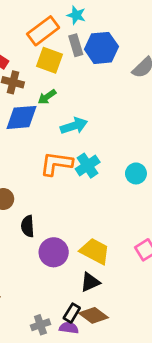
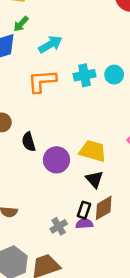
cyan cross: (88, 166) -> (85, 75), moved, turned 35
black triangle: (90, 282) -> (94, 179), turned -36
brown diamond: (93, 315) -> (104, 208), turned -55

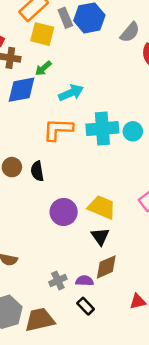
cyan cross: (85, 75) -> (102, 129), size x1.4
black semicircle: (29, 142) -> (37, 171), moved
black rectangle: (84, 210) -> (86, 306), moved, turned -70

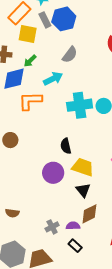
gray semicircle: (130, 32) -> (70, 55), moved
orange L-shape: (58, 129) -> (30, 101), moved
black semicircle: (37, 171) -> (66, 146), moved

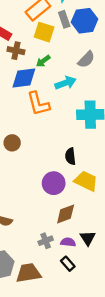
orange L-shape: (30, 101) -> (38, 104), turned -110
black triangle: (83, 190) -> (88, 238), moved
brown diamond: (89, 214) -> (66, 214), moved

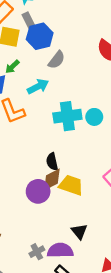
blue hexagon: (85, 21) -> (40, 36), moved
brown diamond: (66, 214) -> (52, 179), moved
black triangle: (88, 238) -> (79, 232), moved
purple semicircle: (68, 242) -> (60, 250), size x1.6

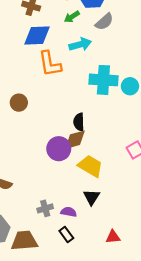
green arrow: (12, 67) -> (72, 17), moved
yellow trapezoid: (71, 185) -> (90, 166), moved
purple semicircle: (60, 250) -> (69, 212), size x0.6

